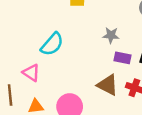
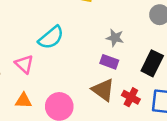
purple rectangle: (123, 58) -> (109, 62), moved

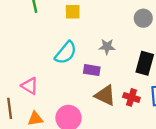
cyan semicircle: (51, 38) -> (66, 53), moved
purple rectangle: (109, 62) -> (92, 70), moved

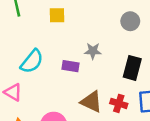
cyan semicircle: (66, 53) -> (32, 61), moved
purple rectangle: (92, 70) -> (70, 66), moved

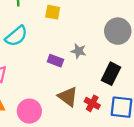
gray circle: (130, 21) -> (118, 31), size x1.5
cyan semicircle: (32, 61) -> (16, 36), moved

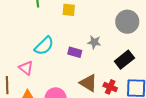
cyan semicircle: (16, 36) -> (44, 46), moved
black rectangle: (111, 74) -> (124, 60), turned 30

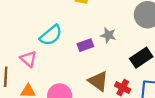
purple rectangle: (75, 52) -> (85, 45), turned -40

